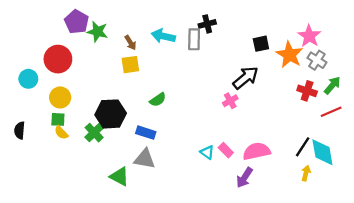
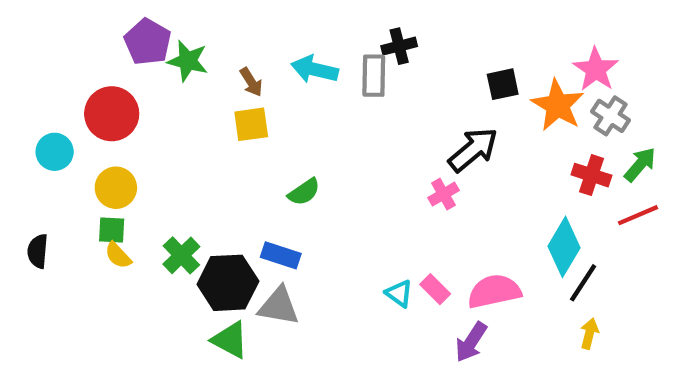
black hexagon: (111, 114) -> (228, 283), moved
cyan diamond: (322, 152) -> (564, 247), moved, turned 40

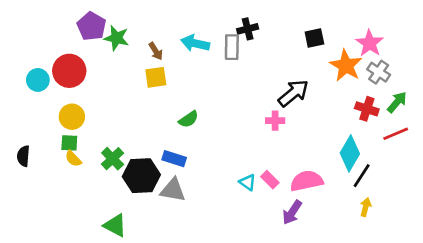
black square: (503, 84) -> (314, 38), moved
cyan circle: (55, 152) -> (38, 80), moved
pink cross: (444, 194) -> (275, 121), turned 30
green triangle: (230, 340) -> (115, 225), moved

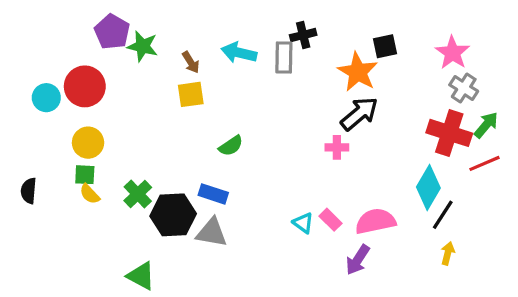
orange star: (346, 66) -> (358, 72), moved
red cross: (367, 109) -> (449, 133), size x1.5

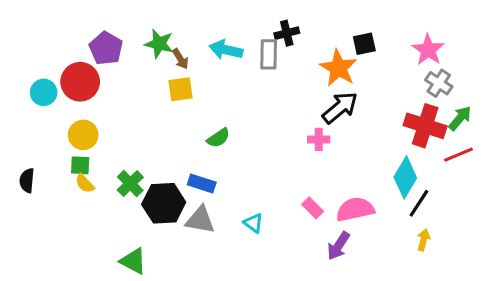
purple pentagon: (112, 32) -> (106, 48), moved
green star: (143, 46) -> (159, 44), moved
cyan triangle: (303, 223) -> (253, 223), moved

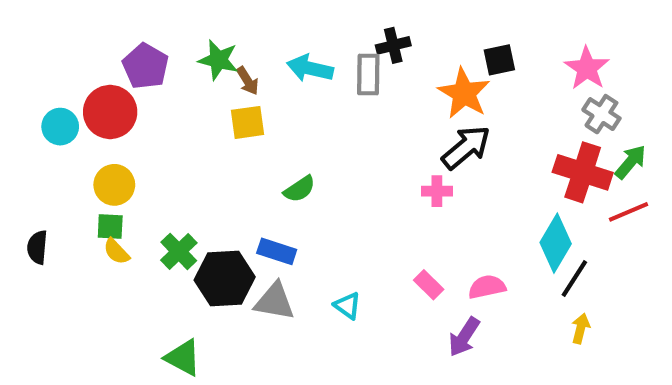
pink semicircle: (355, 209) -> (487, 287), size x0.7

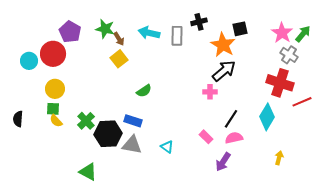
black cross: (393, 45) -> (199, 22), moved
yellow square: (248, 122) -> (119, 59), turned -30
green arrow: (631, 162) -> (303, 34), moved
black line: (574, 279) -> (231, 119), moved

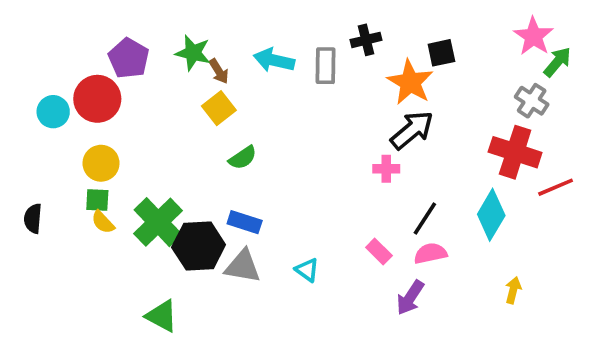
pink star: (282, 33) -> (533, 36), moved
green semicircle: (144, 91) -> (243, 158), moved
green cross: (86, 121) -> (158, 222), size x1.5

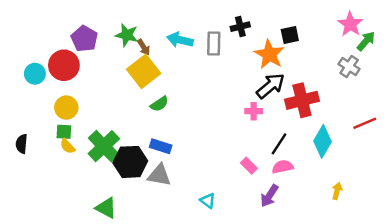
yellow square: (219, 108) -> (144, 71), size x1.5
red cross: (515, 152) -> (302, 100), moved, turned -32
cyan triangle: (307, 270) -> (208, 201), moved

